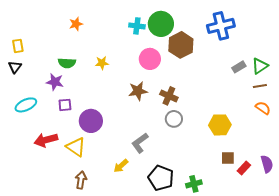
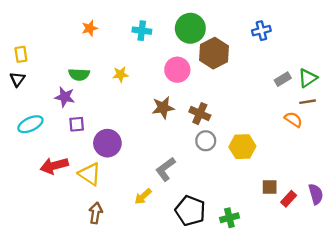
cyan cross: (137, 26) -> (142, 31), moved
blue cross: (221, 26) -> (261, 31), size x0.6
orange semicircle: (263, 108) -> (293, 119), moved
yellow hexagon: (220, 125) -> (242, 147), moved

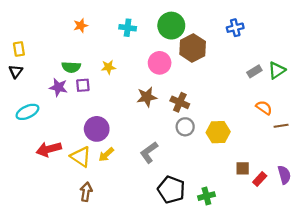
brown line: (308, 102) -> (281, 126), moved
purple square: (77, 124) -> (83, 85), moved
yellow arrow: (143, 196) -> (106, 154), moved

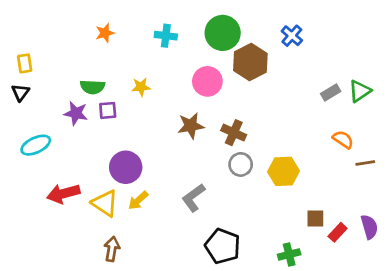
blue cross: (235, 28) -> (292, 36), moved, turned -35
green cross: (206, 196) -> (289, 254), moved

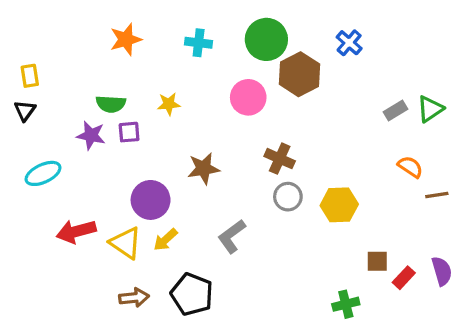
orange star: (105, 33) -> (126, 39), size x1.4
brown star: (191, 126) -> (204, 168), moved
black pentagon: (223, 246) -> (192, 294), moved
brown arrow: (112, 249) -> (134, 298), turned 75

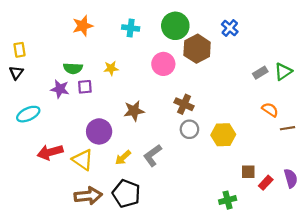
yellow arrow: (165, 240) -> (123, 158), moved
brown arrow: (134, 298) -> (88, 196), size x1.4

